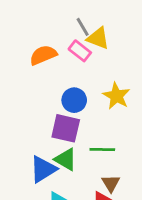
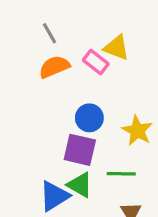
gray line: (83, 27) -> (49, 33), moved
yellow star: (116, 96) -> (137, 131), moved

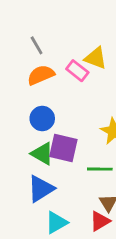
blue circle: (89, 118) -> (42, 119), moved
green triangle: (80, 185) -> (42, 154), moved

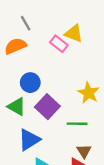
orange semicircle: (41, 75) -> (15, 46), moved
purple square: (63, 148) -> (47, 107), turned 30
green triangle: (42, 154) -> (17, 107), moved

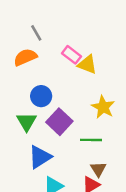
yellow triangle: (74, 33) -> (87, 65), moved
green triangle: (17, 107) -> (27, 122), turned 30

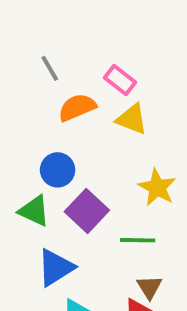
pink rectangle: (72, 55) -> (120, 80), moved
orange semicircle: (25, 57) -> (77, 107), moved
green triangle: (27, 122) -> (34, 211), turned -35

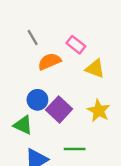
yellow triangle: (132, 119) -> (95, 69), moved
purple square: (87, 211) -> (59, 109), moved
green line: (138, 240) -> (75, 149), moved

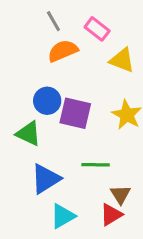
gray line: (33, 37) -> (53, 21), moved
purple square: (59, 109) -> (75, 113), turned -30

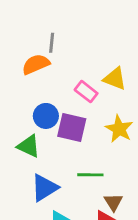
gray line: (53, 21) -> (52, 43), turned 36
pink rectangle: (97, 29) -> (86, 92), moved
orange semicircle: (63, 51) -> (36, 64), moved

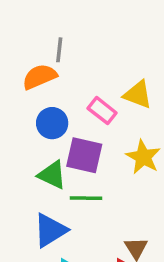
blue circle: (46, 116) -> (52, 123), moved
green triangle: (29, 146) -> (52, 175), moved
green line: (90, 175) -> (86, 198), moved

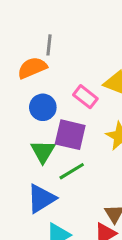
green triangle: (52, 175) -> (43, 151), turned 36
green line: (86, 198) -> (72, 171), turned -32

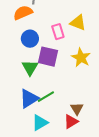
pink rectangle: (85, 97) -> (58, 32), turned 35
green line: (72, 171) -> (46, 97), moved

